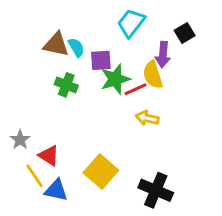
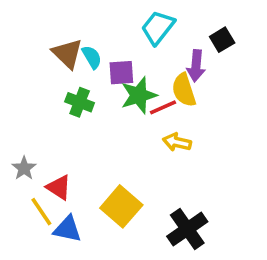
brown triangle: (56, 45) -> (67, 54), turned 32
black cross: (156, 190) -> (187, 229), turned 32

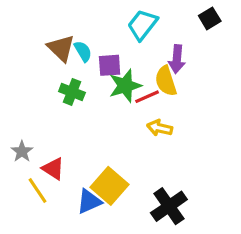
black square: (222, 40) -> (210, 18), moved
blue triangle: (67, 229) -> (89, 201), moved, turned -36

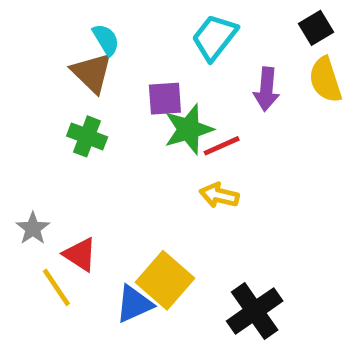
cyan semicircle: (83, 51) -> (106, 40), moved
yellow semicircle: (166, 81) -> (325, 80), moved
green cross: (72, 92) -> (87, 136), moved
yellow arrow: (160, 128) -> (219, 195), moved

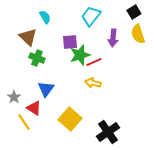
brown triangle: (92, 73) -> (28, 37), moved
blue triangle: (134, 304) -> (46, 89), moved, turned -30

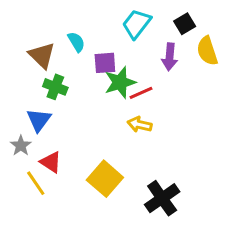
black square: (134, 12) -> (185, 24), moved
cyan semicircle: (45, 17) -> (76, 42), moved
blue triangle: (46, 89) -> (39, 120), moved

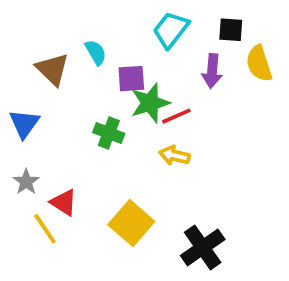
black square: (185, 24) -> (231, 30), turned 35
green cross: (55, 87) -> (109, 133), moved
blue triangle: (39, 120) -> (24, 124), moved

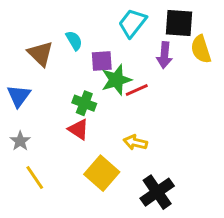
black square: (231, 30) -> (179, 23), size x1.5
yellow arrow: (174, 156) -> (135, 143), moved
red triangle: (64, 202) -> (78, 129), moved

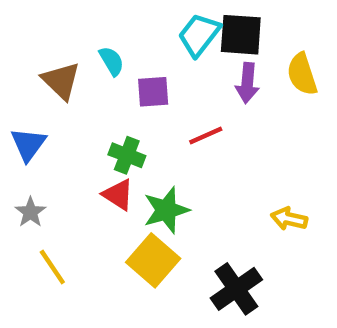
black square: (179, 23) -> (241, 35), moved
green star: (116, 80) -> (166, 210), moved
yellow arrow: (135, 143) -> (289, 219), moved

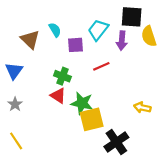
cyan trapezoid: (199, 35) -> (98, 30), moved
black square: (241, 35) -> (132, 17), moved
green star: (166, 210) -> (82, 103), turned 30
yellow square: (153, 260) -> (92, 119), moved, turned 35
yellow line: (52, 267) -> (16, 141), moved

